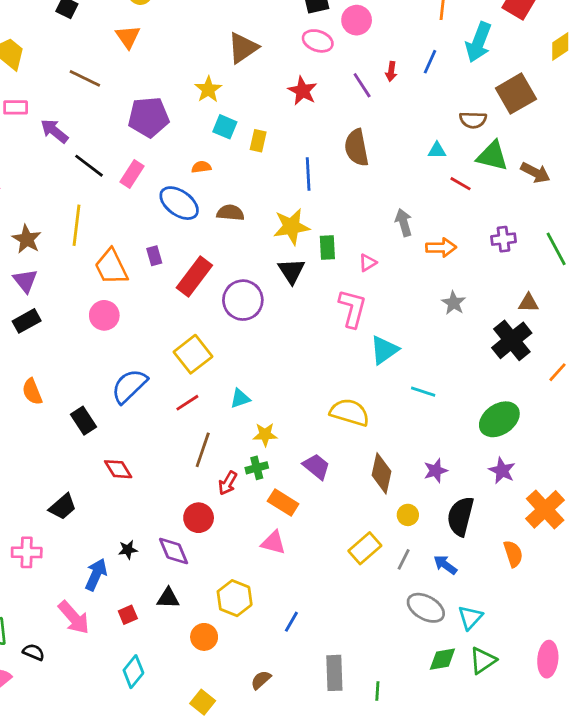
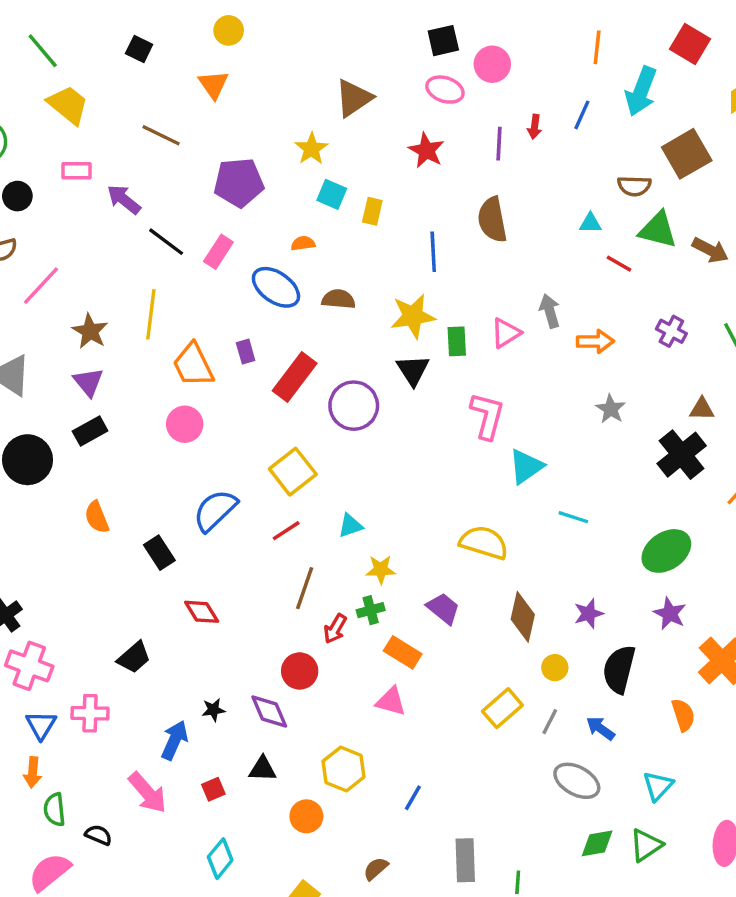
purple line: (362, 85) -> (499, 144), turned 36
purple cross: (503, 239) -> (671, 331), turned 35
pink triangle: (368, 263) -> (506, 333), moved, size x1.4
cyan triangle: (470, 618) -> (658, 786), moved

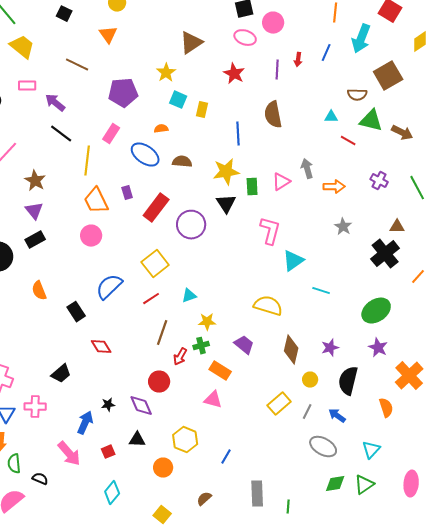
black line: (166, 242) -> (61, 134), moved
yellow line: (151, 314) -> (87, 161), moved

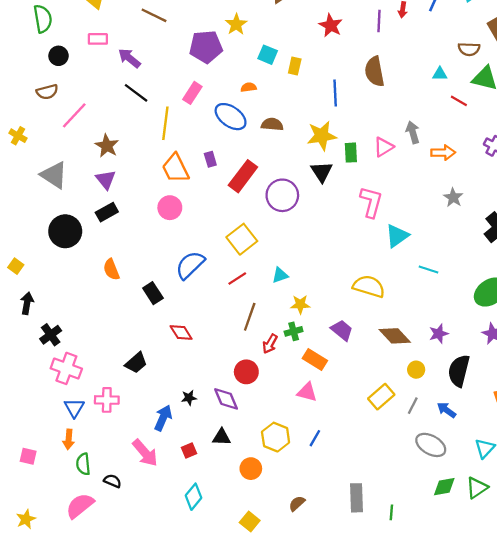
yellow star: (166, 73) -> (236, 24), moved
brown diamond: (291, 350) -> (395, 336), turned -56
blue line: (226, 457) -> (315, 438), moved

